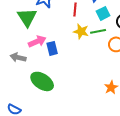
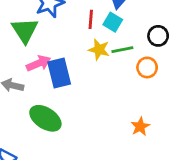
cyan square: (103, 13) -> (113, 22), moved, turned -32
blue rectangle: (52, 48) -> (59, 73), size x1.5

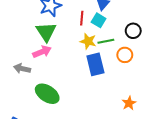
green triangle: (25, 30) -> (46, 32), moved
blue rectangle: (59, 73) -> (95, 64), moved
orange star: (140, 127) -> (129, 103), moved

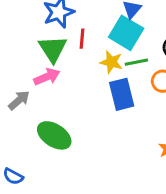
red line: (82, 18) -> (82, 39), moved
cyan square: (99, 20) -> (126, 33), size x1.6
gray arrow: (22, 69) -> (19, 100), turned 126

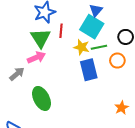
green ellipse: (54, 135) -> (41, 98), turned 30

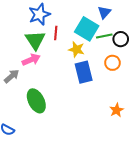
blue triangle: (96, 10) -> (104, 12), moved
green line: (99, 47) -> (104, 36), moved

